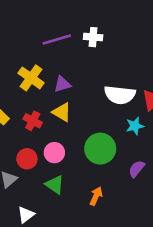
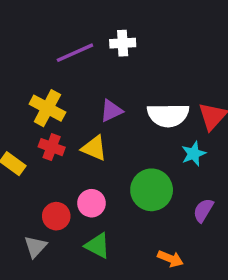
purple triangle: (62, 84) -> (111, 111), moved
red cross: (33, 121) -> (52, 147), moved
orange arrow: (96, 196) -> (170, 259), moved, turned 96

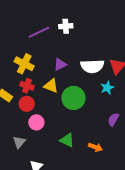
green circle: (152, 190) -> (73, 98), moved
pink circle: (91, 203) -> (36, 122), moved
red circle: (56, 216) -> (27, 104), moved
green triangle: (97, 246) -> (67, 140), moved

